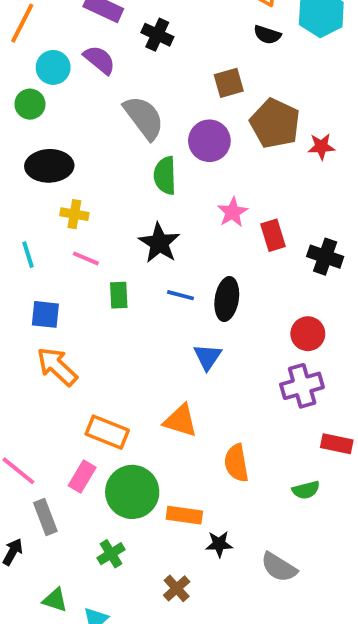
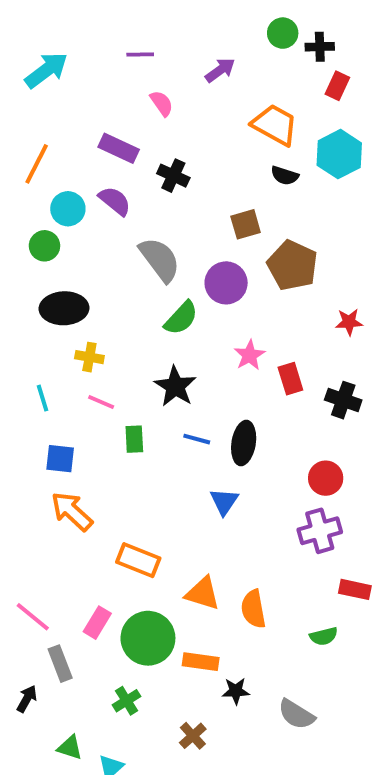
red star: (321, 147) -> (349, 322), moved
green semicircle: (165, 176) -> (181, 318), turned -135
orange triangle: (180, 421) -> (203, 593), moved
orange rectangle: (107, 432) -> (138, 560), moved

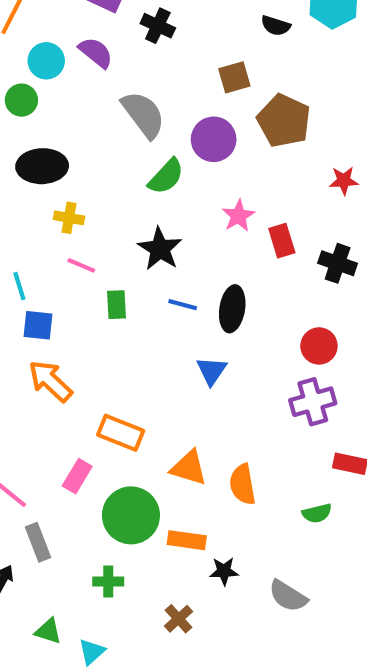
cyan line: (43, 398) -> (19, 286), moved
pink rectangle: (97, 623) -> (77, 476), moved
green cross: (126, 701) -> (108, 582), turned 32

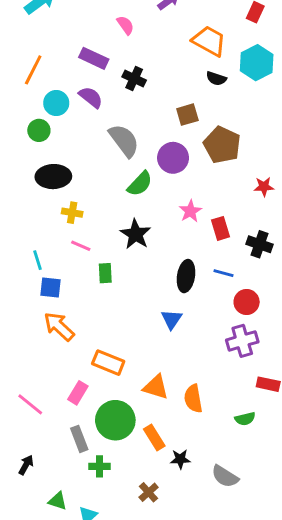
blue line: (183, 305) -> (223, 273), moved
orange rectangle: (187, 540) -> (154, 438), turned 50
gray rectangle: (38, 542) -> (79, 439), moved

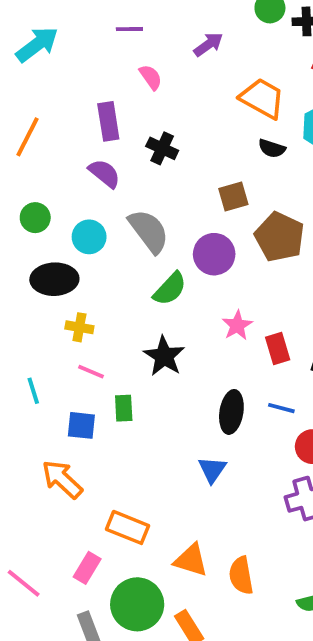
purple rectangle: (94, 58) -> (108, 121), turned 56
cyan circle: (56, 103) -> (89, 237), moved
blue square: (50, 288) -> (81, 425), moved

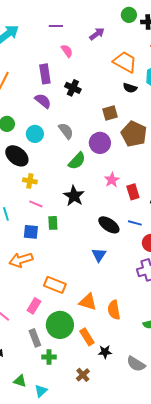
gray semicircle: (149, 231) -> (66, 131), size x0.7
black ellipse: (54, 279) -> (17, 156), turned 40
black ellipse: (231, 412) -> (109, 225), turned -65
orange arrow: (62, 479) -> (21, 260), turned -60

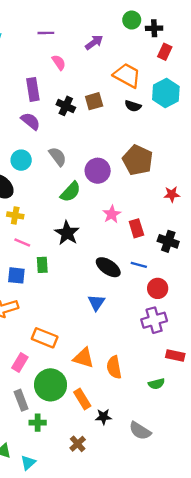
brown square: (110, 113) -> (94, 101), moved

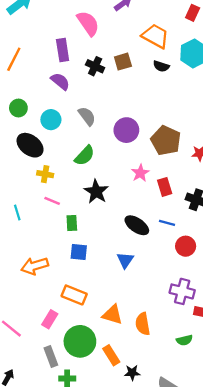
pink semicircle: (59, 62) -> (88, 23), size x1.6
brown pentagon: (138, 160) -> (166, 141), moved
green semicircle: (71, 192) -> (85, 156), moved
blue square: (16, 275) -> (79, 252), moved
purple cross: (154, 320) -> (182, 291), moved, turned 30

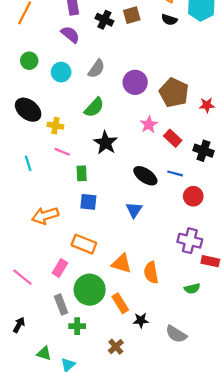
gray semicircle: (87, 116) -> (96, 69), turned 72
black ellipse: (30, 145) -> (28, 110), moved
red rectangle: (165, 187) -> (173, 138), turned -30

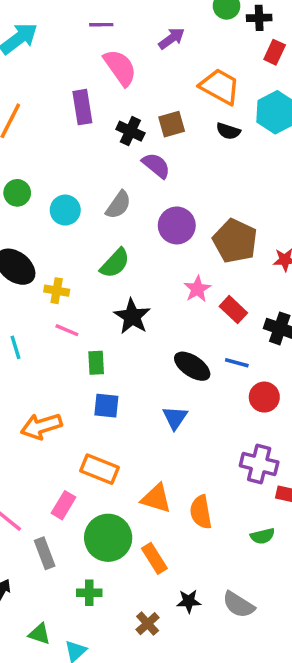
purple semicircle: (70, 35) -> (156, 165), moved
gray rectangle: (61, 304) -> (45, 553), moved
black star: (141, 320) -> (189, 601), moved

